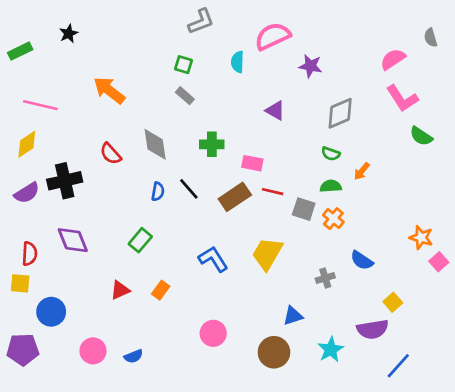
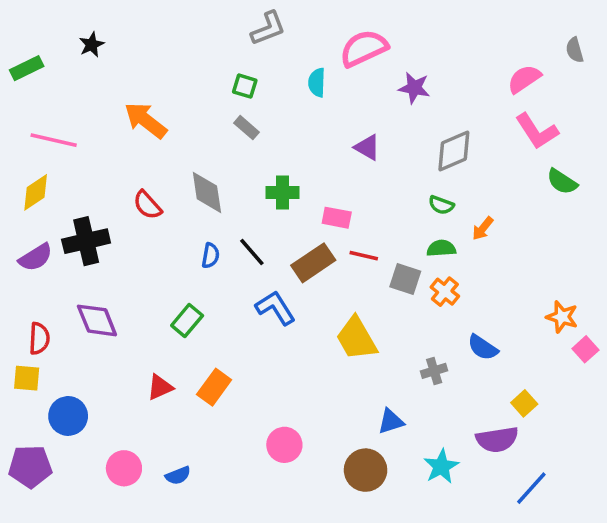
yellow trapezoid: (267, 254) -> (357, 338), turned -60
blue L-shape: (213, 259) -> (275, 308), moved
orange rectangle: (161, 290) -> (214, 387), size x1.4

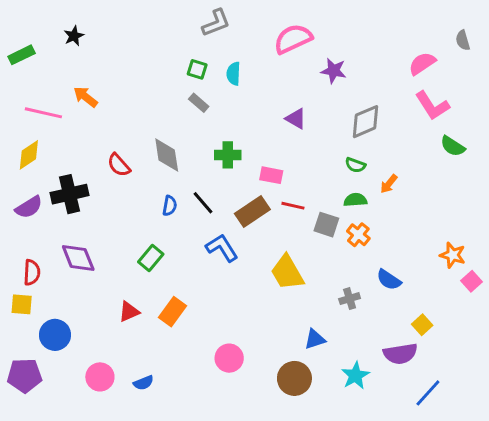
cyan semicircle: (317, 82) -> (233, 74), moved
orange arrow: (146, 120) -> (85, 97), moved, size x0.7

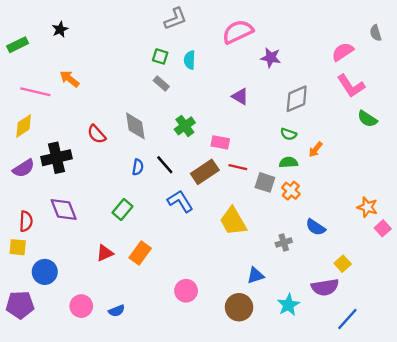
green cross: (228, 155) -> (185, 126), turned -36

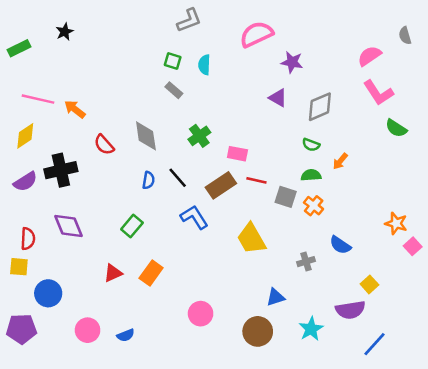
orange arrow: (69, 79) -> (75, 109), moved
purple triangle: (240, 96) -> (278, 98), moved

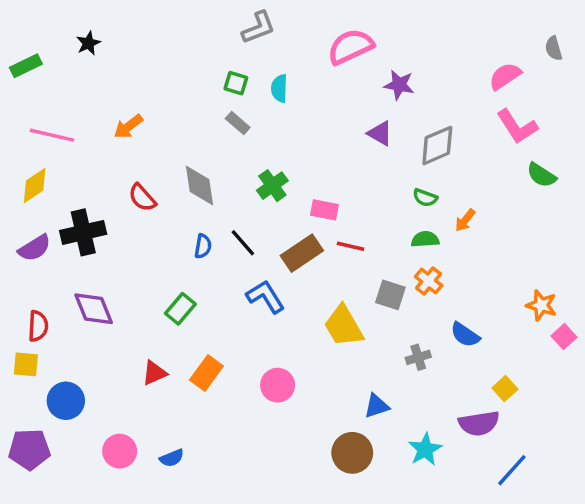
orange arrow: (75, 109) -> (128, 127), moved, turned -75
gray square: (286, 197) -> (390, 295), moved
pink circle: (201, 314) -> (278, 385), moved

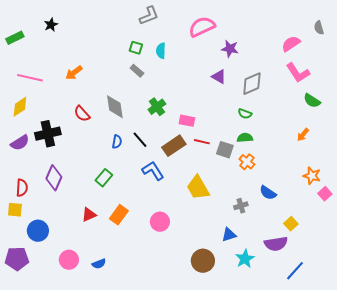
orange arrow: (465, 220) -> (303, 135), moved
gray square: (390, 295) -> (225, 150), moved
purple diamond: (94, 309) -> (54, 178), turned 45
blue triangle: (377, 406) -> (229, 235), moved

